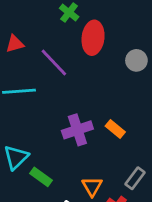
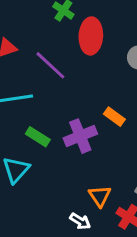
orange rectangle: (115, 129) -> (114, 117), moved
green rectangle: (41, 177) -> (38, 137), moved

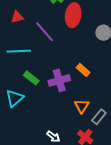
orange triangle: (100, 196) -> (82, 106), moved

